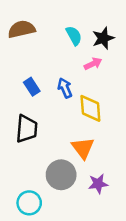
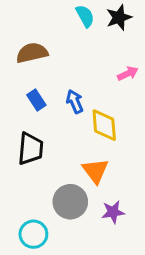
brown semicircle: (22, 29) -> (32, 53), moved
cyan semicircle: (74, 36) -> (85, 16), moved
black star: (103, 38) -> (119, 17), moved
pink arrow: (93, 64) -> (128, 73), moved

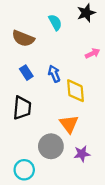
cyan semicircle: (85, 16) -> (55, 22), moved
brown semicircle: (32, 53) -> (23, 38), turned -145

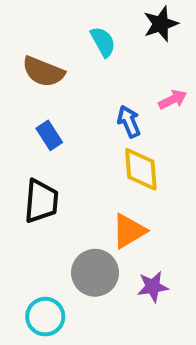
blue arrow: (54, 74) -> (129, 121), moved
orange triangle: (69, 124) -> (129, 231), turned 36

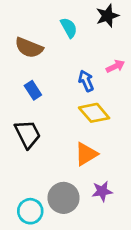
yellow diamond: (141, 169) -> (94, 113), turned -36
black trapezoid: (41, 201) -> (28, 134), turned -32
gray circle: (95, 273) -> (64, 198), moved

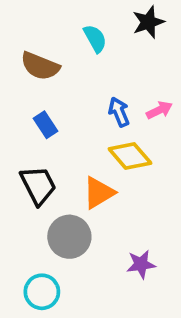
pink arrow: (115, 66) -> (159, 110), moved
orange triangle: (86, 154) -> (99, 193), moved
gray circle: (64, 198) -> (69, 237), moved

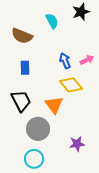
blue rectangle: (46, 125) -> (25, 68), turned 32
orange triangle: (99, 193) -> (54, 105), turned -36
cyan circle: (42, 292) -> (34, 159), moved

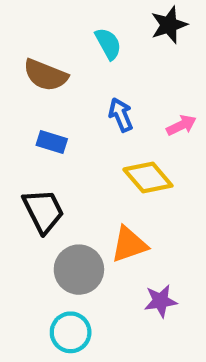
blue arrow: (65, 61) -> (121, 115), moved
blue rectangle: (25, 68) -> (52, 142), turned -72
orange triangle: (54, 105) -> (129, 244), moved, turned 48

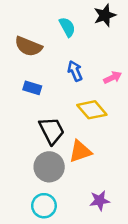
black trapezoid: (43, 211) -> (52, 131), moved
purple star: (161, 301) -> (100, 201), moved

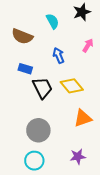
pink arrow: (113, 77) -> (88, 45), moved, turned -32
black trapezoid: (52, 131) -> (42, 88), moved
orange triangle: (80, 151) -> (83, 118), moved

